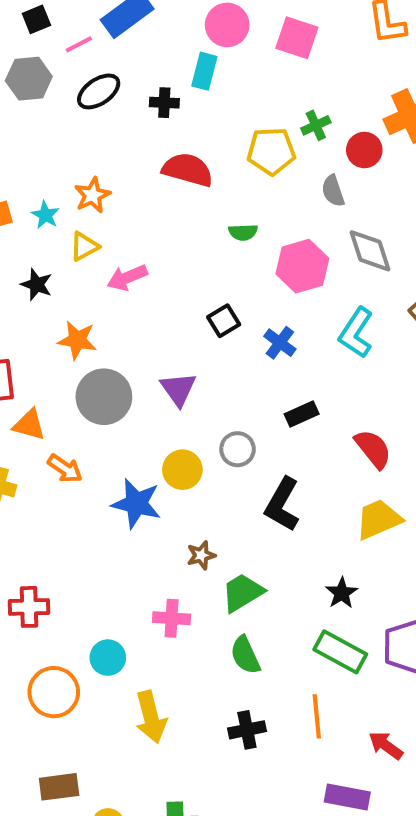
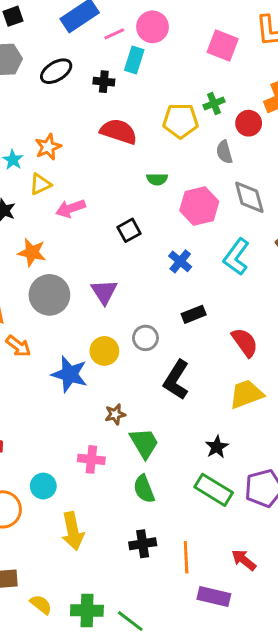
pink square: (297, 38) -> (223, 46), moved
pink line: (79, 44) -> (114, 34), moved
black square: (224, 321) -> (129, 230), moved
green trapezoid: (242, 593) -> (144, 443), turned 88
orange line: (317, 716) -> (186, 557), moved

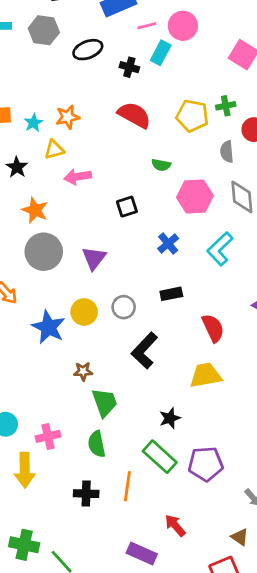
pink cross: (91, 459) -> (48, 436), moved, turned -30
orange line: (186, 557) -> (127, 486), moved

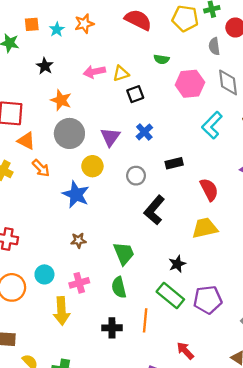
yellow triangle: (54, 150) -> (121, 74), moved
blue cross: (168, 243) -> (144, 132), moved
yellow circle: (84, 312) -> (92, 166), moved
brown star: (83, 371) -> (78, 240), moved

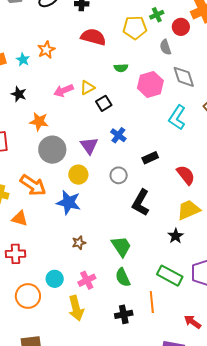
orange triangle: (26, 141) -> (20, 218), moved
orange arrow: (41, 168) -> (33, 185), size x1.5
black star: (177, 264) -> (176, 236), moved

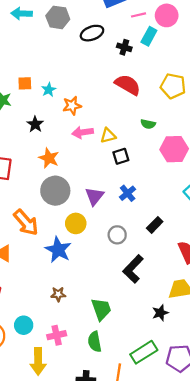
orange star: (46, 50) -> (72, 106), moved
black rectangle: (150, 158) -> (155, 225), turned -35
green rectangle: (170, 276) -> (144, 352), turned -75

